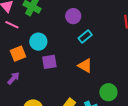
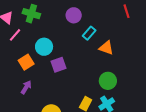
pink line: (12, 25) -> (15, 35), turned -64
orange triangle: (85, 66) -> (106, 48), moved
green circle: (108, 92) -> (108, 81), moved

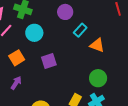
cyan circle: (44, 47) -> (34, 33), moved

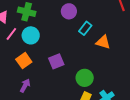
cyan circle: (34, 33) -> (31, 35), moved
green circle: (98, 78) -> (85, 78), moved

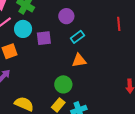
orange triangle: (103, 42) -> (79, 60), moved, turned -42
purple square: (56, 61) -> (44, 38), moved

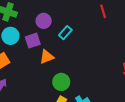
purple circle: (66, 16) -> (44, 21), moved
orange triangle: (79, 60) -> (47, 57), moved

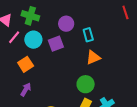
cyan rectangle: (65, 33) -> (88, 35), turned -56
orange triangle: (47, 57) -> (93, 57), moved

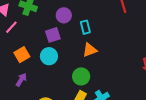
cyan circle: (33, 40) -> (49, 56), moved

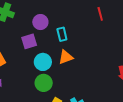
cyan circle: (49, 56) -> (43, 62), moved
green circle: (81, 76) -> (44, 83), moved

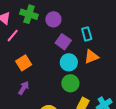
purple circle: (40, 22) -> (53, 19), moved
purple square: (29, 41) -> (63, 42), moved, turned -35

